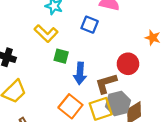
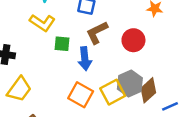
brown L-shape: (106, 83) -> (97, 33), moved

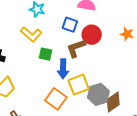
red circle: (133, 40) -> (92, 35), moved
yellow square: (113, 92) -> (79, 85), moved

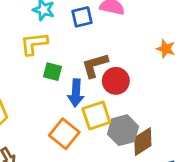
blue square: (70, 25) -> (82, 17), moved, turned -35
yellow L-shape: (31, 34) -> (34, 44), turned 130
red circle: (92, 35) -> (116, 81), moved

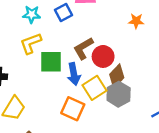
green square: (53, 72) -> (51, 62), size x1.5
brown diamond: (143, 142) -> (117, 76), moved

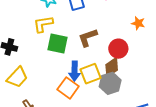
red circle: (103, 56) -> (118, 49), moved
blue arrow: (74, 74) -> (75, 71), moved

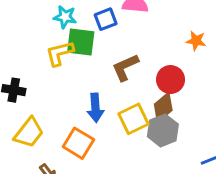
green square: (57, 44) -> (81, 42), moved
blue arrow: (75, 71) -> (95, 108), moved
orange square: (68, 88) -> (78, 143), moved

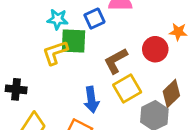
red circle: (171, 80) -> (155, 49), moved
brown diamond: (163, 107) -> (171, 94), moved
yellow square: (133, 119) -> (127, 89), moved

